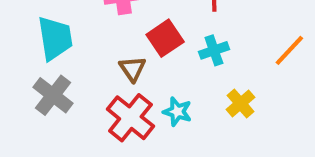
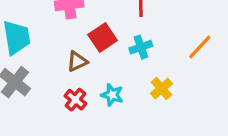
brown triangle: (132, 69) -> (77, 61), turned 40
red cross: (130, 118) -> (75, 100), size x0.6

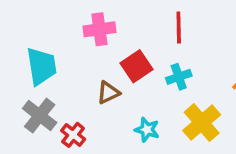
yellow cross: (162, 88) -> (202, 123), size x1.5
red cross: (75, 100) -> (73, 135), moved

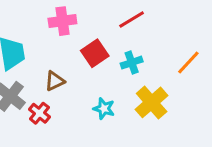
red line: (179, 28) -> (132, 20), turned 60
brown triangle: (108, 93) -> (55, 81), moved

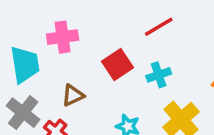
pink cross: (62, 21) -> (63, 37), moved

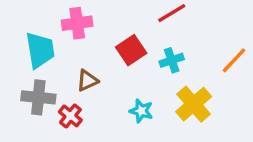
gray cross: (23, 113) -> (38, 97), turned -32

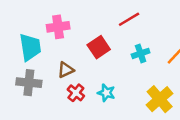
cyan cross: (172, 60) -> (141, 53), moved
yellow cross: (194, 104) -> (160, 99), moved
red cross: (70, 116) -> (76, 93), moved

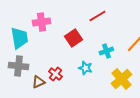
cyan cross: (141, 53) -> (106, 51), moved
brown triangle: (66, 70) -> (38, 82), moved
cyan star: (106, 93) -> (85, 68), moved

